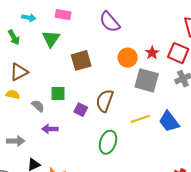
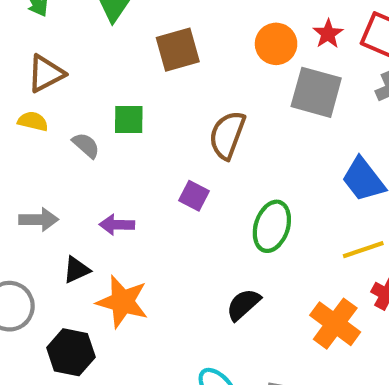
purple square: (81, 110) -> (194, 196), moved
yellow line: (140, 119) -> (363, 250), moved
purple arrow: (50, 129) -> (117, 225), moved
green ellipse: (108, 142) -> (272, 226), moved

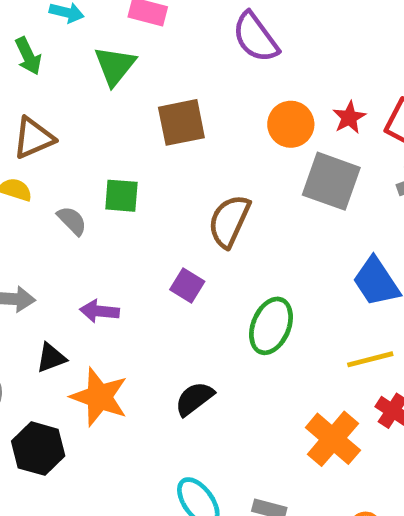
black semicircle: (243, 304) -> (194, 399), moved

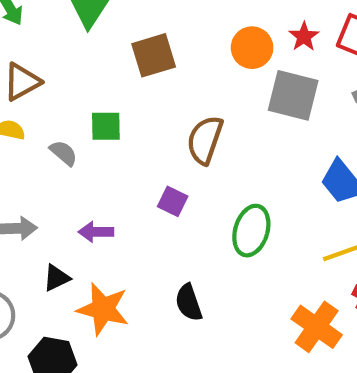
black semicircle: (194, 399) -> (189, 303), turned -66

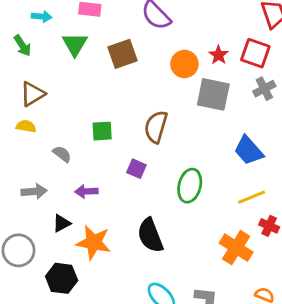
brown square: (154, 55) -> (123, 54), moved
green square: (106, 126) -> (102, 131), moved
gray semicircle: (63, 153) -> (62, 154), moved
black semicircle: (189, 303) -> (150, 235), size x1.4

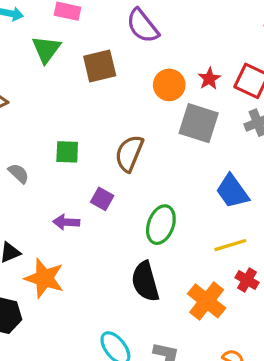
purple arrow: (86, 191) -> (66, 222), moved
black semicircle: (150, 235) -> (145, 281), moved

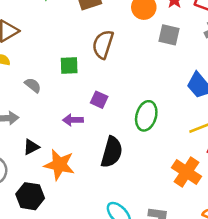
gray square: (199, 123) -> (169, 35), size x0.7
brown semicircle: (129, 153) -> (103, 44), moved
black semicircle: (145, 281) -> (112, 152), moved, turned -144

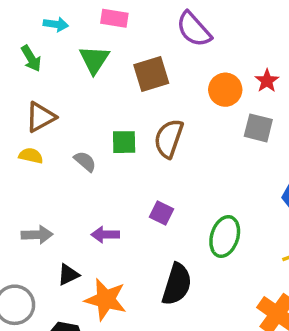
green square: (69, 65) -> (124, 142), moved
gray semicircle: (33, 85) -> (85, 161), moved
purple arrow: (73, 120) -> (105, 235), moved

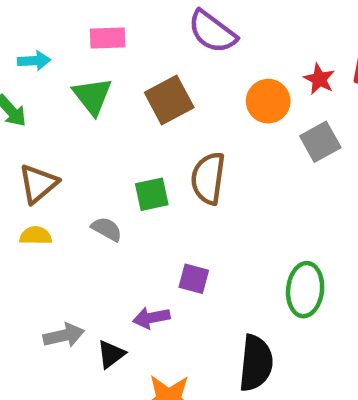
gray square: (258, 128) -> (320, 142), turned -32
purple square: (162, 213) -> (194, 279), moved
black triangle: (68, 275) -> (111, 354), moved

